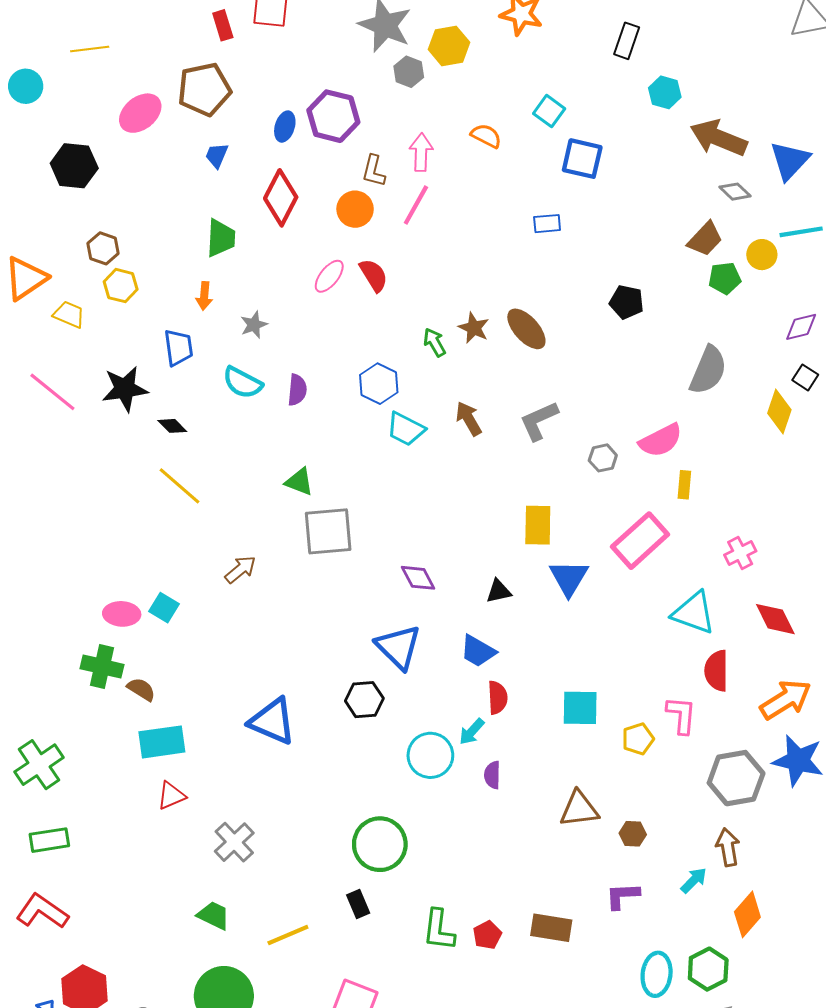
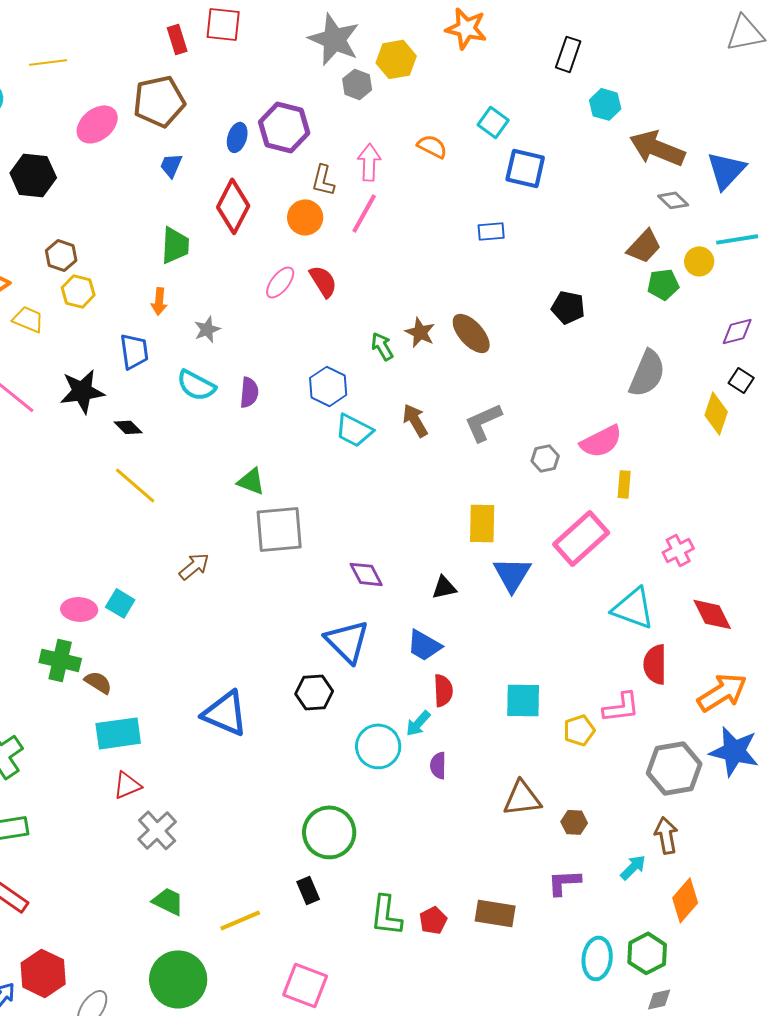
pink L-shape: (681, 715) -> (621, 707), turned 78
gray cross: (234, 842) -> (157, 830), moved

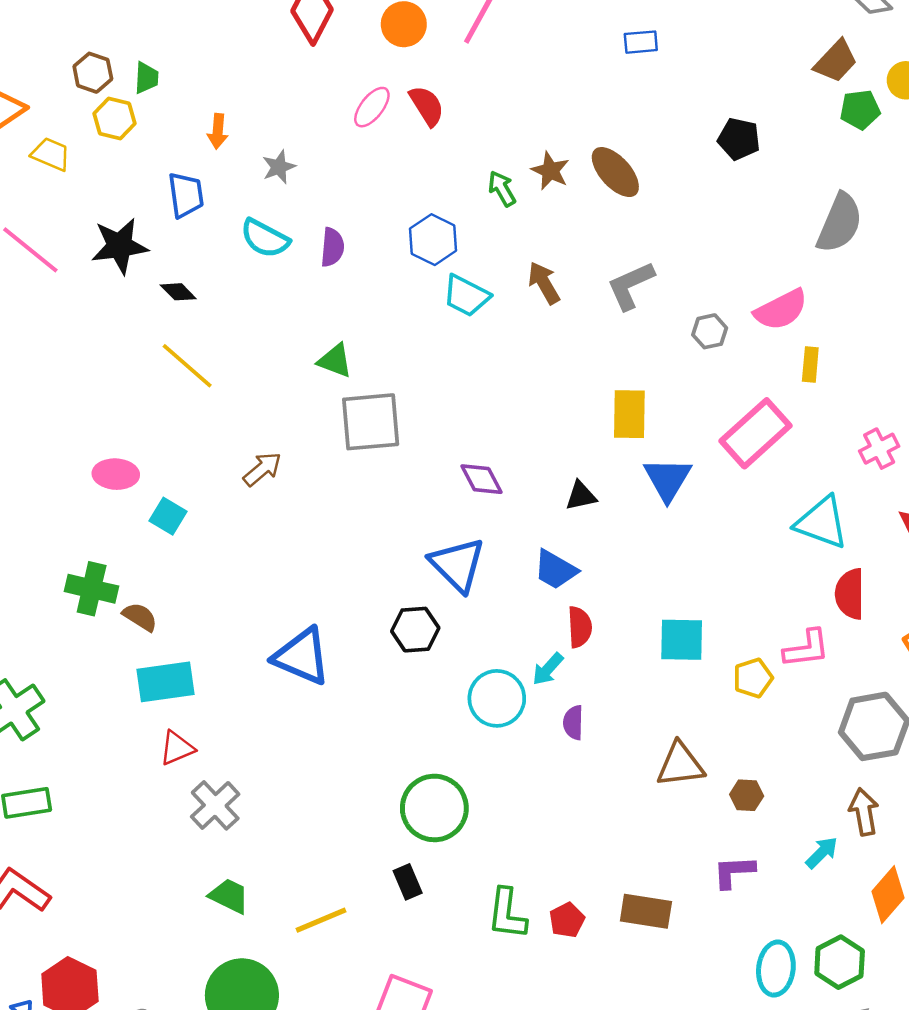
green trapezoid: (175, 245) -> (146, 78), moved, size x0.7
pink ellipse: (79, 609) -> (116, 474), moved

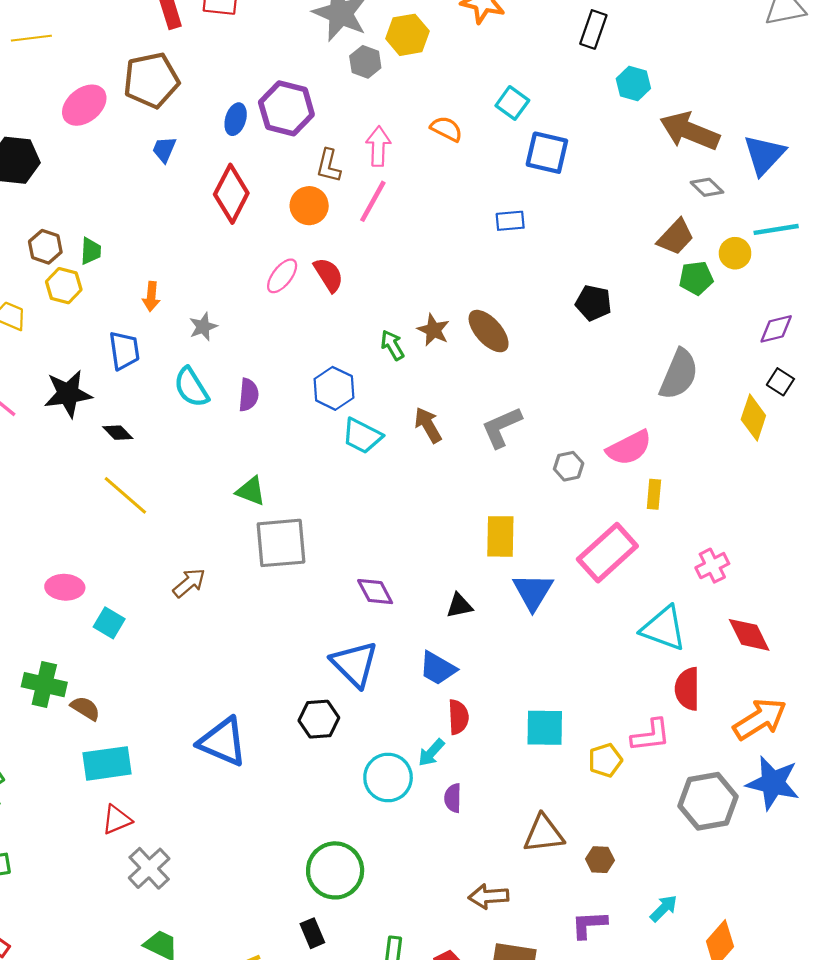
cyan semicircle: (265, 238) -> (191, 387), turned 30
brown arrow: (864, 812) -> (489, 896), moved, turned -84

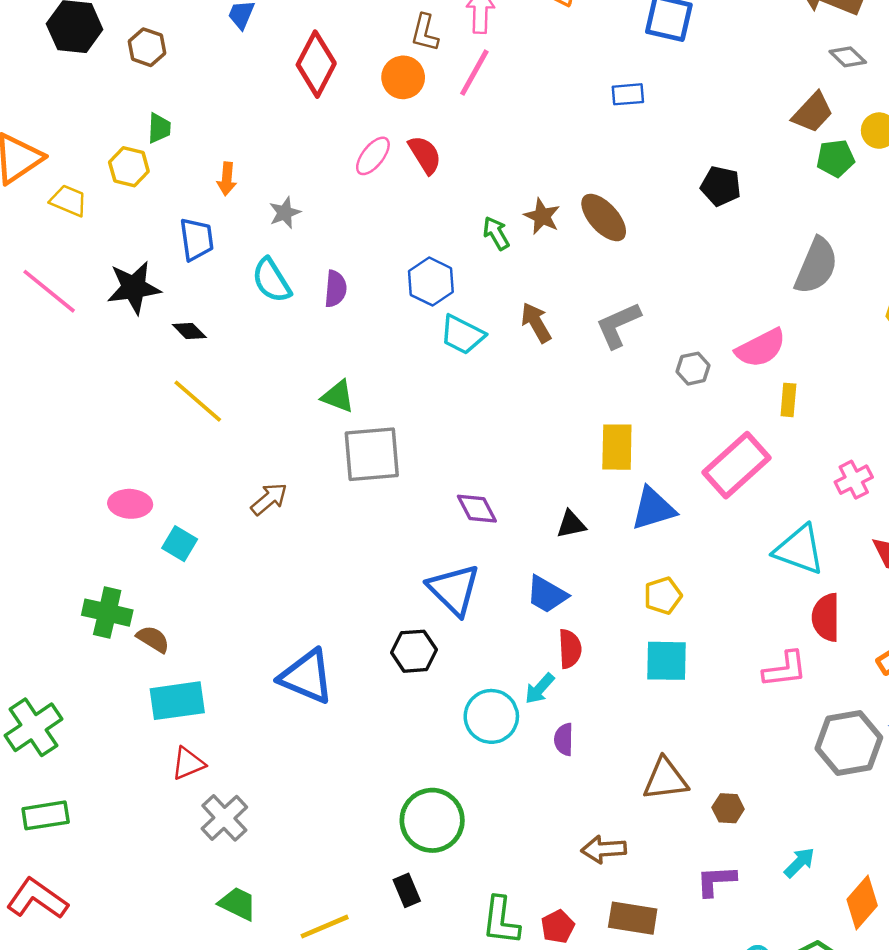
brown hexagon: (45, 247) -> (147, 47), moved
blue triangle: (533, 592) -> (653, 509), turned 42
yellow pentagon: (605, 760) -> (663, 596), moved

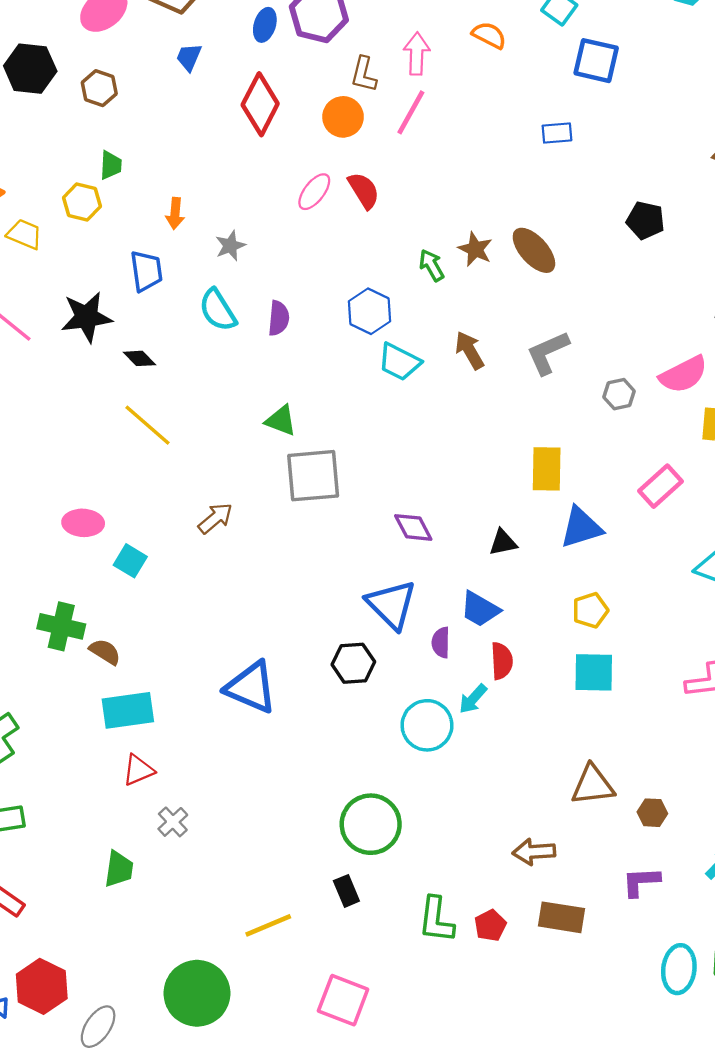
pink rectangle: (737, 465) -> (660, 486), size x0.7
purple semicircle: (564, 739) -> (441, 642), moved
gray cross: (224, 818) -> (173, 822), size x0.7
green trapezoid: (238, 904) -> (119, 869), moved, turned 72

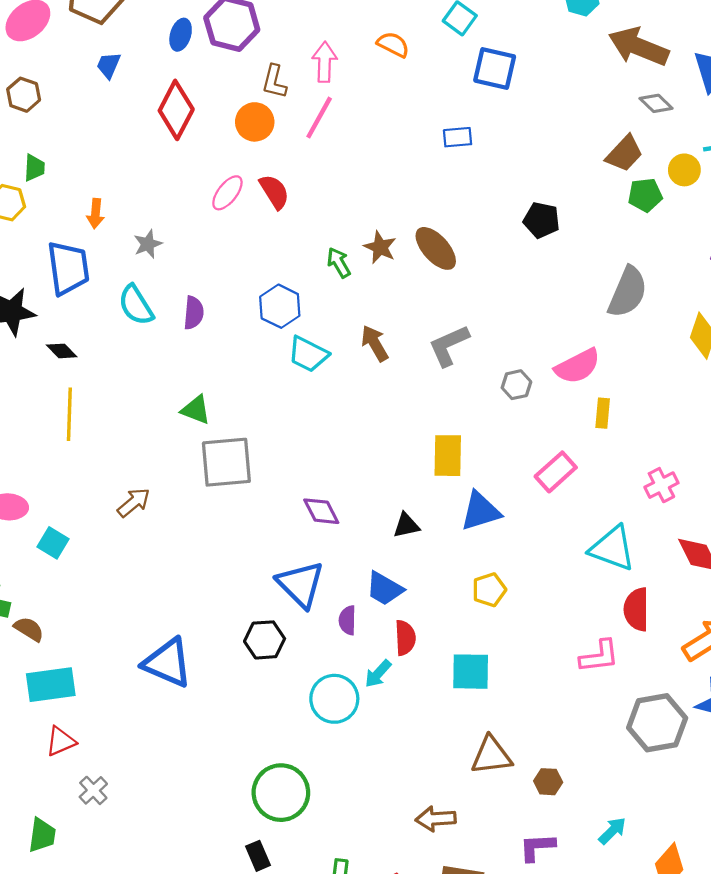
blue trapezoid: (146, 271) -> (68, 268), size x1.4
yellow line: (148, 425) -> (69, 414), turned 51
cyan square: (594, 672) -> (471, 672), moved

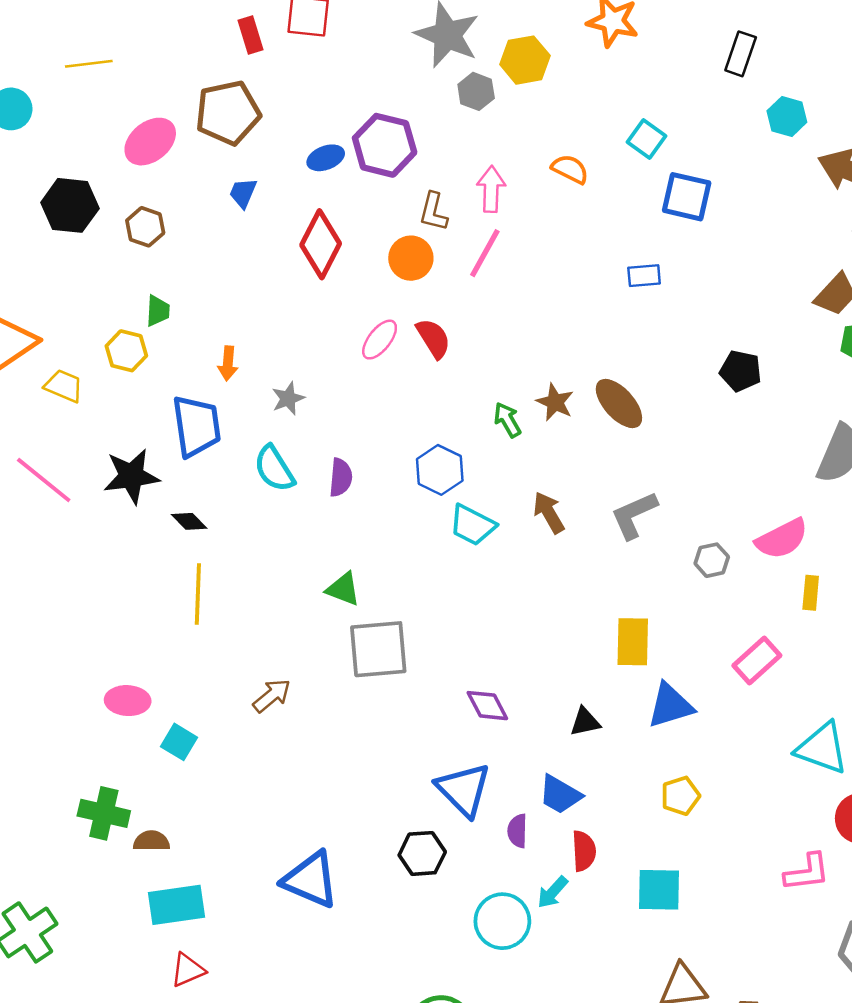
blue ellipse: (181, 35) -> (326, 158), turned 52
brown semicircle: (29, 629) -> (151, 841), turned -32

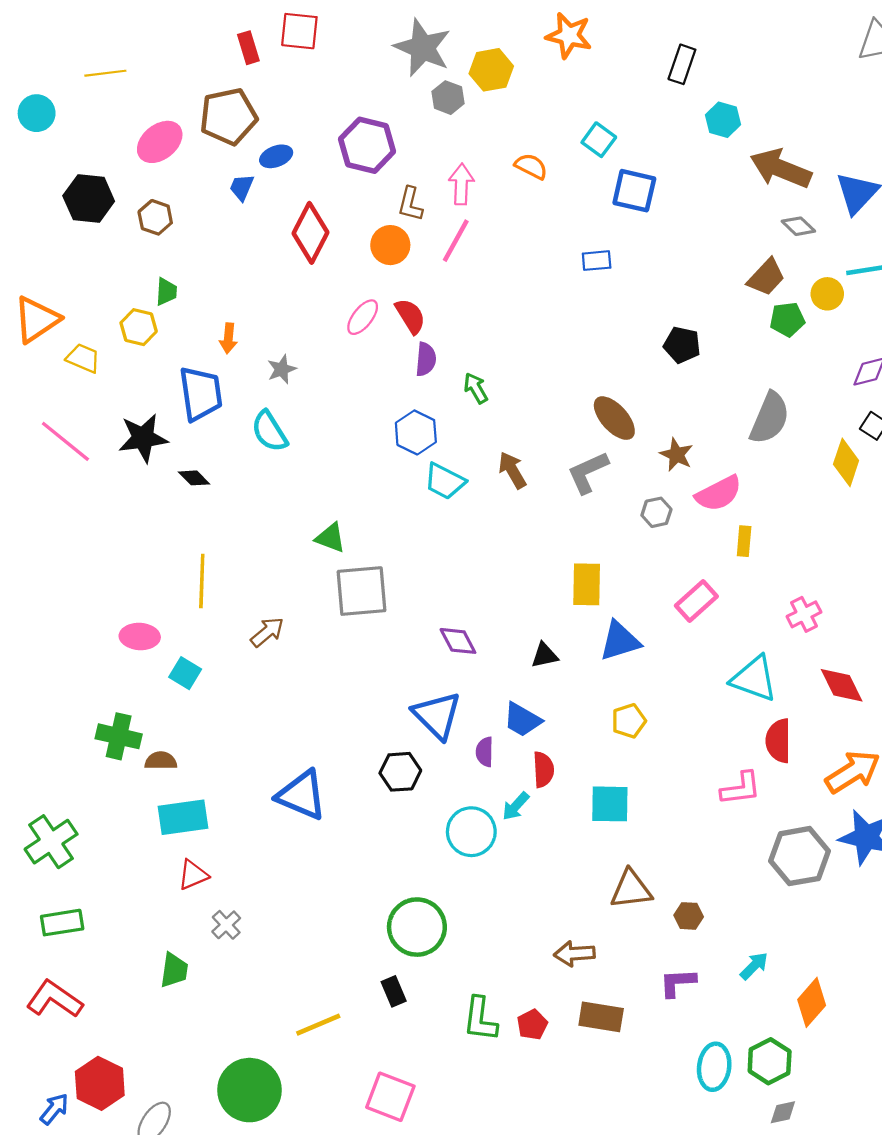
blue ellipse: (326, 158) -> (276, 156), moved
brown star: (555, 402) -> (676, 455), moved
brown ellipse: (619, 403) -> (614, 418), moved
purple semicircle: (341, 477) -> (426, 359), moved
yellow line: (198, 594) -> (202, 581), moved

